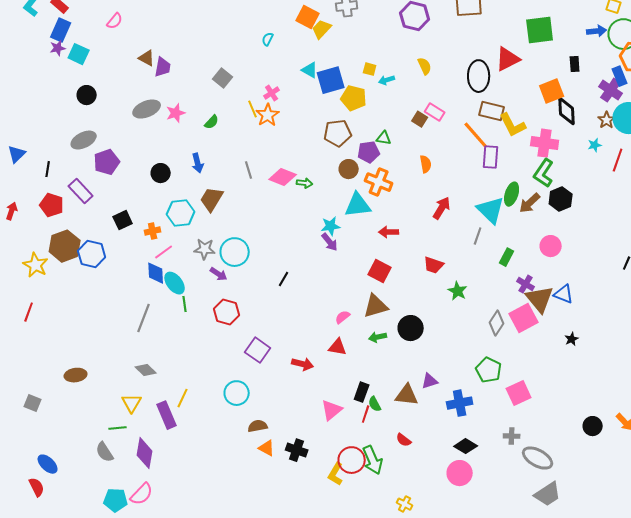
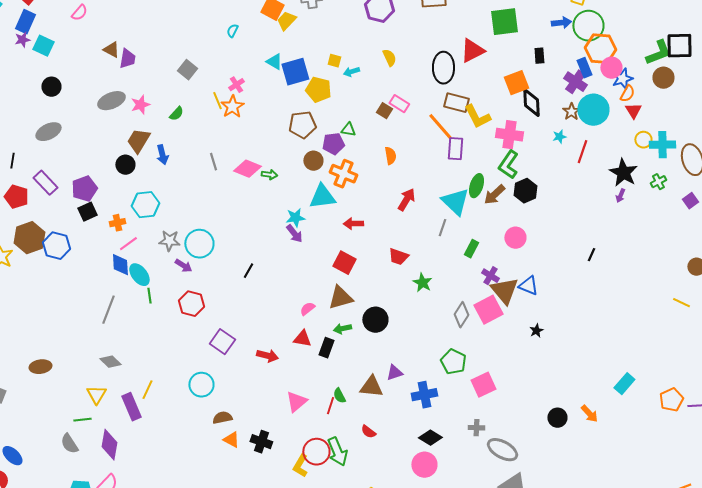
purple pentagon: (107, 162) -> (84, 189), moved
brown trapezoid: (212, 199) -> (138, 141), moved
black rectangle: (362, 392) -> (326, 348), moved

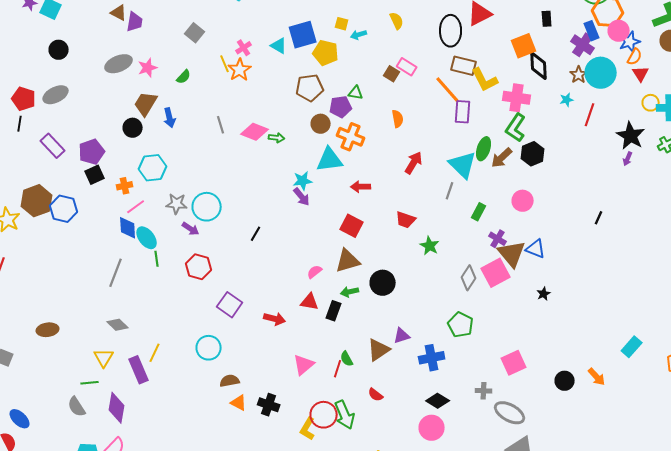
cyan triangle: (274, 62) -> (279, 46), moved
red pentagon: (16, 197) -> (24, 99), moved
pink square: (483, 385) -> (514, 363), moved
brown triangle: (371, 387) -> (379, 350), turned -40

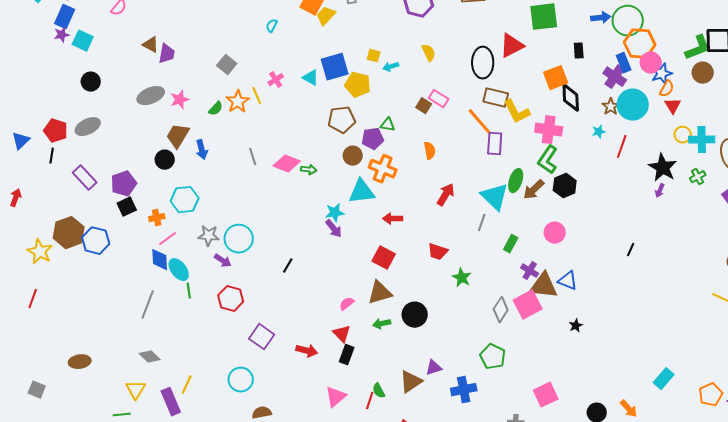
orange star: (240, 70) -> (238, 102), moved
brown triangle: (512, 254) -> (544, 286), turned -44
red triangle: (310, 302) -> (342, 334), turned 36
black rectangle: (334, 311) -> (347, 355), moved

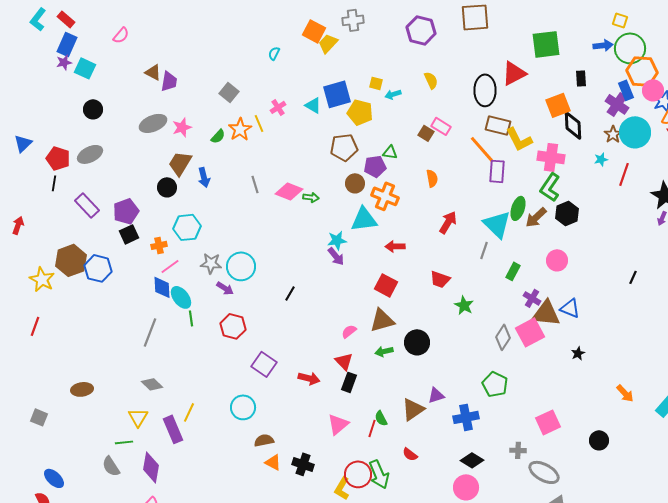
blue triangle: (21, 141) -> (23, 143), moved
orange arrow: (629, 409) -> (625, 393), moved

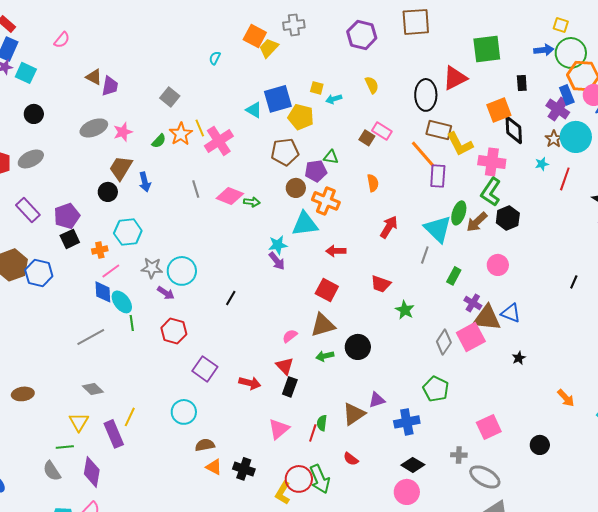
pink cross: (278, 107) -> (219, 141), moved, size x1.8
gray line: (150, 332) -> (91, 337), turned 40
green semicircle: (381, 418) -> (322, 423), turned 35

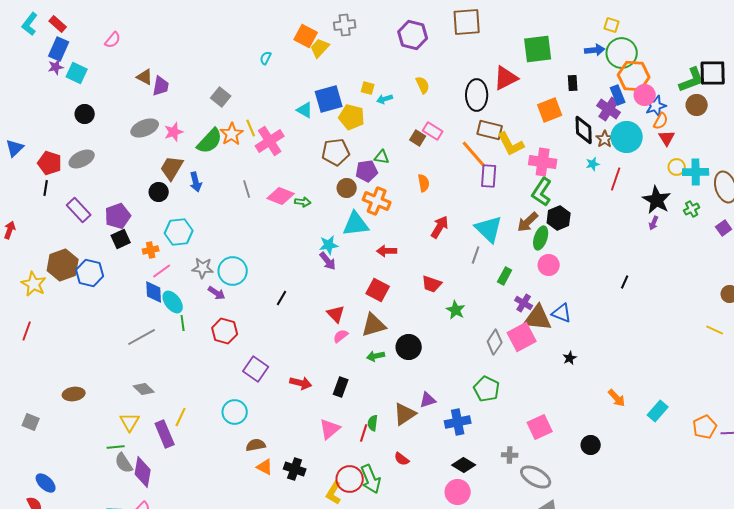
black diamond: (514, 130) -> (584, 130), moved
green semicircle: (159, 141) -> (210, 141), size x1.8
green ellipse: (459, 213) -> (541, 238), moved
red triangle: (285, 366) -> (336, 314), moved
gray semicircle: (52, 471) -> (124, 463), moved

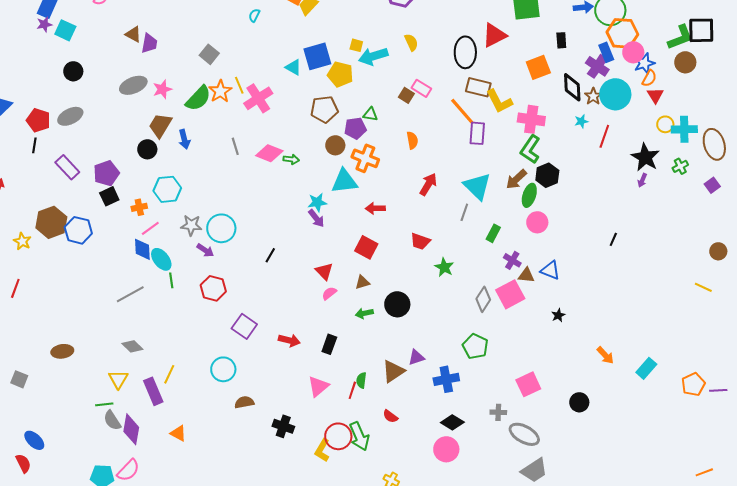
cyan arrow: (385, 99) -> (373, 56), size x1.8
yellow star: (34, 284) -> (22, 241), size x0.7
brown triangle: (538, 318) -> (526, 275), size x0.6
brown triangle: (374, 325) -> (362, 282), size x0.6
orange triangle: (265, 467) -> (178, 433), moved

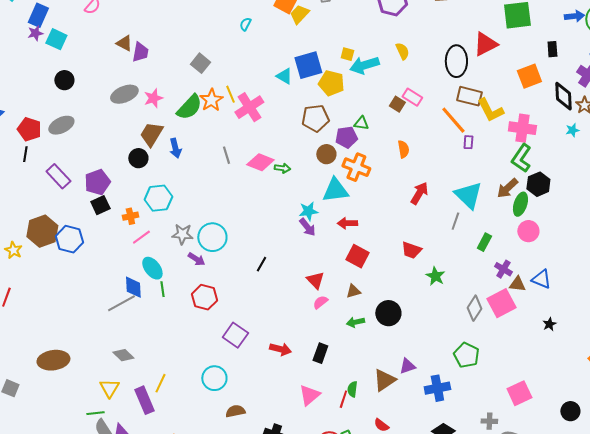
purple rectangle: (477, 133) -> (468, 142), size x0.6
red arrow: (375, 208) -> (347, 223), moved
blue diamond: (142, 249) -> (133, 287), moved
brown ellipse: (62, 351) -> (53, 360), size x1.4

